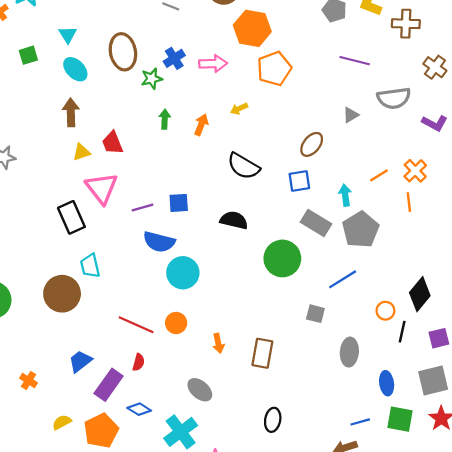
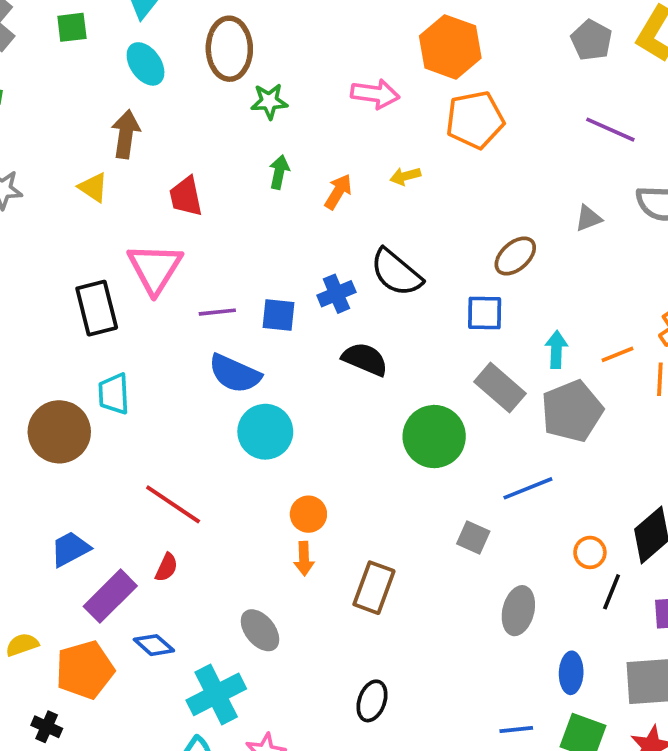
blue cross: (174, 58) -> (336, 294), moved
yellow triangle: (81, 152) -> (93, 187), moved, turned 42
orange line: (379, 175) -> (618, 354), moved
orange circle: (176, 323) -> (308, 514), moved

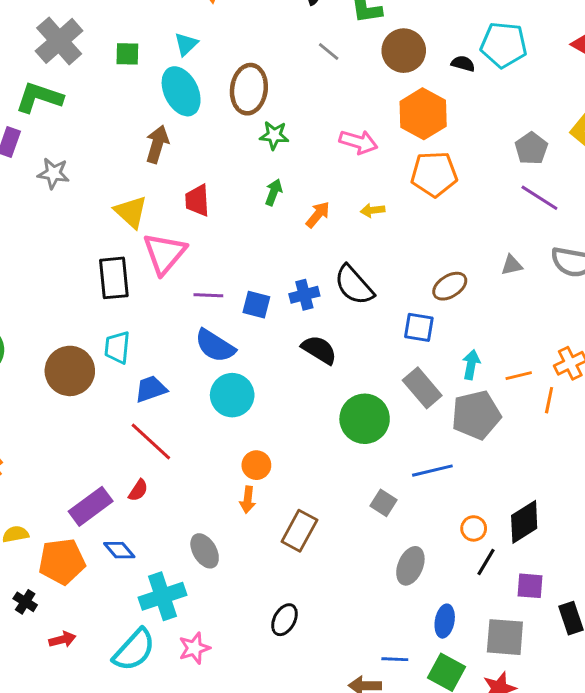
gray pentagon: (591, 40) -> (531, 148), moved
cyan ellipse: (146, 64) -> (181, 91), size x1.4
yellow triangle: (93, 187) -> (131, 212), moved, size x1.4
blue trapezoid: (70, 549) -> (151, 389), moved

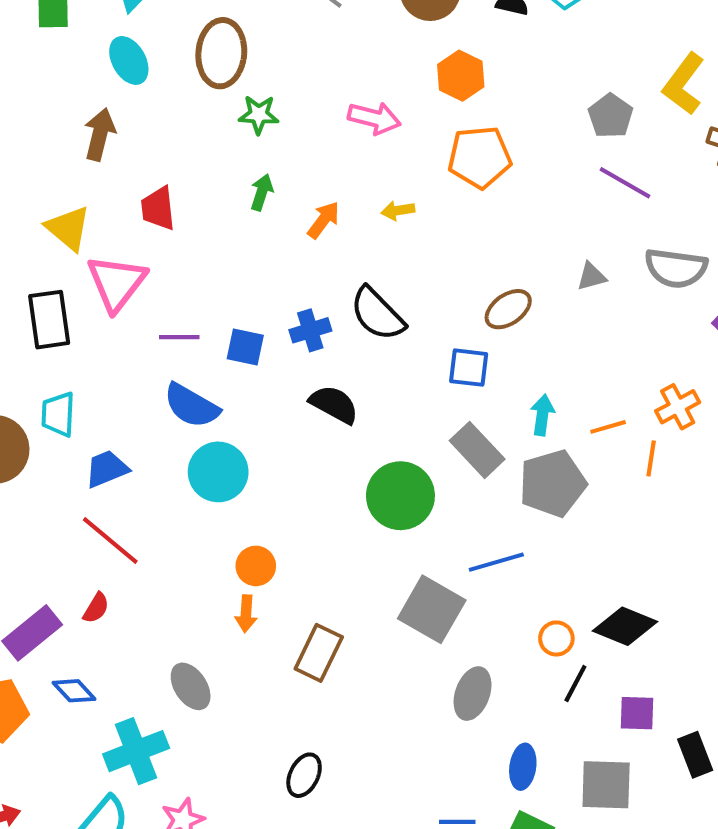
cyan ellipse: (181, 91) -> (129, 60), size x0.7
orange hexagon: (423, 114) -> (461, 76), size x0.7
gray square: (383, 503) -> (432, 609), size x1.8
black diamond: (524, 522) -> (625, 626), turned 57

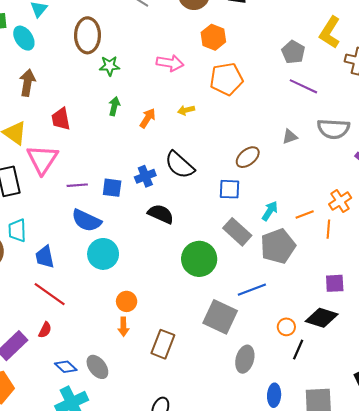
cyan ellipse: (129, 60) -> (24, 38), moved
cyan arrow: (542, 415) -> (270, 211), turned 30
blue trapezoid: (107, 469) -> (45, 257), turned -75
blue diamond: (74, 691) -> (66, 367), moved
purple square: (637, 713) -> (335, 283), moved

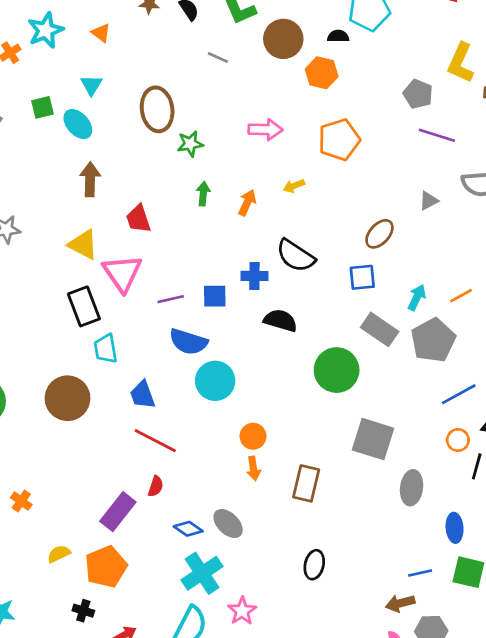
orange hexagon: (213, 37) -> (322, 73), moved
blue cross: (145, 176) -> (254, 276), turned 30
cyan trapezoid: (17, 230) -> (106, 349), moved
blue line: (252, 290) -> (459, 394), moved

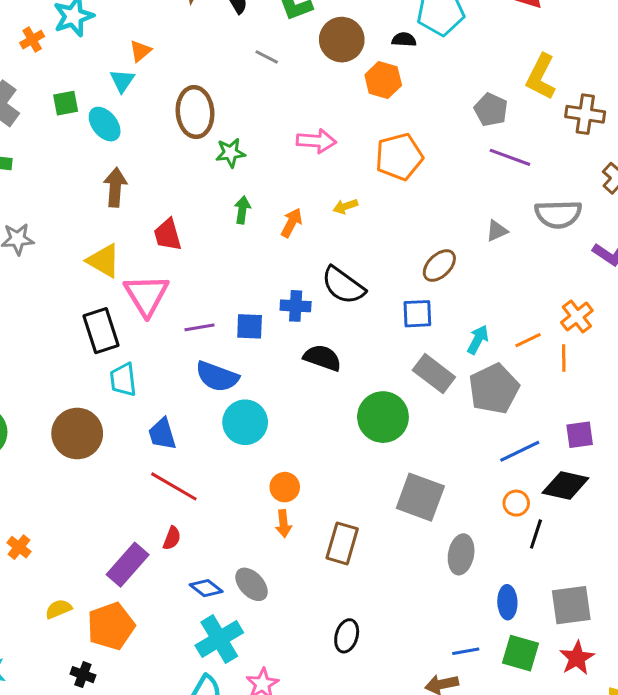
orange triangle: (101, 33) -> (140, 51), moved, turned 40

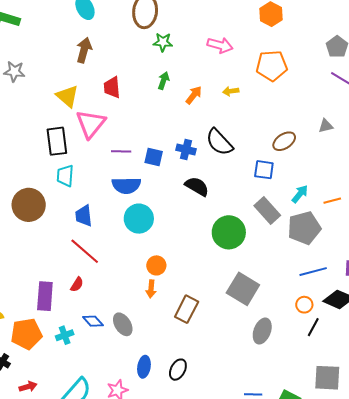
blue semicircle: (217, 377) -> (126, 185), turned -32
purple rectangle: (128, 565) -> (45, 296), turned -48
blue ellipse: (507, 602) -> (144, 367), moved
cyan cross: (219, 639) -> (65, 335), moved, size x0.6

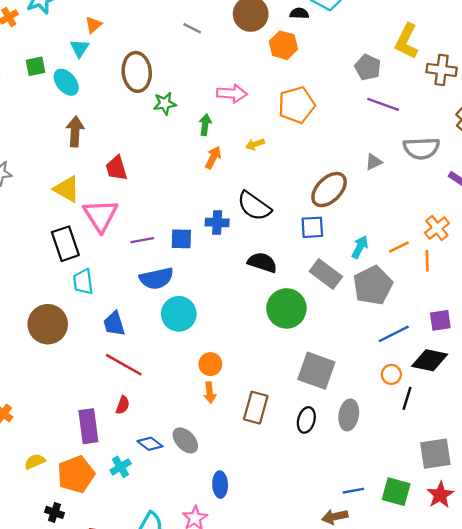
green arrow: (163, 81) -> (205, 125), moved
brown ellipse: (284, 141) -> (329, 190), size x1.4
black semicircle: (197, 186) -> (262, 262), moved
black ellipse: (178, 370) -> (306, 420), moved

